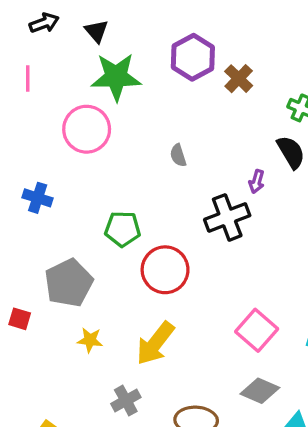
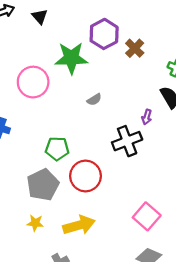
green star: (116, 77) -> (71, 58), moved
gray semicircle: (178, 155) -> (94, 100), turned -104
gray pentagon: (69, 283) -> (43, 185), moved
yellow arrow: (155, 343) -> (79, 225), turned -144

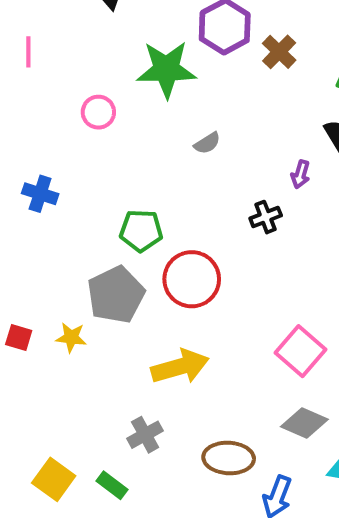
pink circle: (33, 82) -> (98, 112), size x0.6
black cross: (127, 141) -> (266, 217), size x0.6
yellow star: (35, 223) -> (71, 338), moved

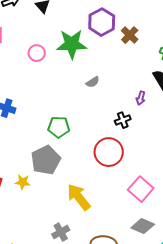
pink circle: (98, 112) -> (37, 53), moved
red circle: (192, 279) -> (109, 152), moved
yellow arrow: (180, 367) -> (79, 197), turned -112

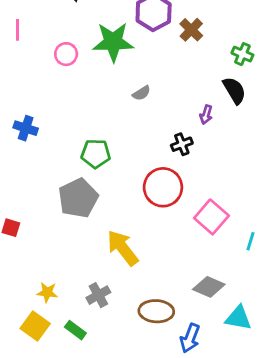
yellow star: (23, 182) -> (47, 292), moved
pink square: (141, 189) -> (211, 217), moved

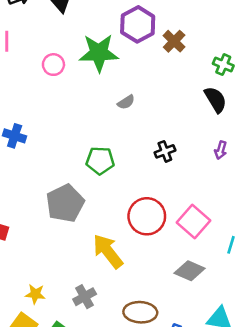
purple arrow: (206, 115) -> (221, 150), moved
green pentagon: (96, 154) -> (100, 161), moved
red circle: (163, 187) -> (147, 216), moved
gray diamond: (209, 287) -> (190, 271), moved

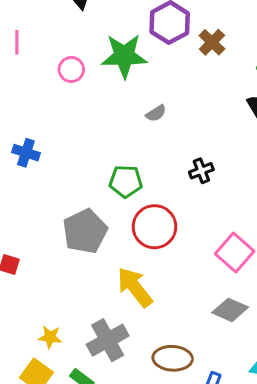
red circle: (147, 216) -> (154, 227), moved
gray cross: (85, 297) -> (108, 340), size x1.5

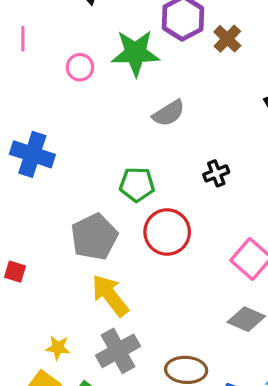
gray semicircle: (156, 113) -> (169, 113), size x1.5
blue cross: (26, 153) -> (32, 154), size x1.5
yellow arrow: (135, 287) -> (110, 295), moved

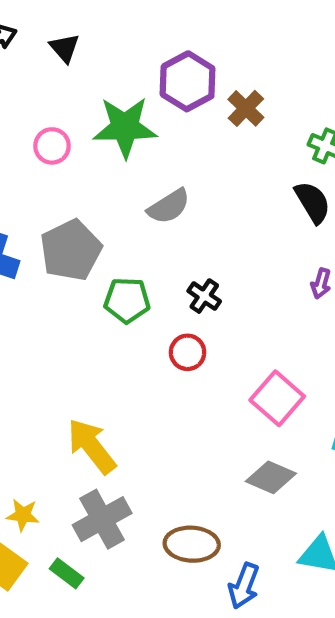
black cross: (216, 173) -> (204, 296), moved, turned -35
red circle: (167, 232) -> (188, 352), moved, size x0.6
gray pentagon: (94, 237) -> (71, 250), moved

